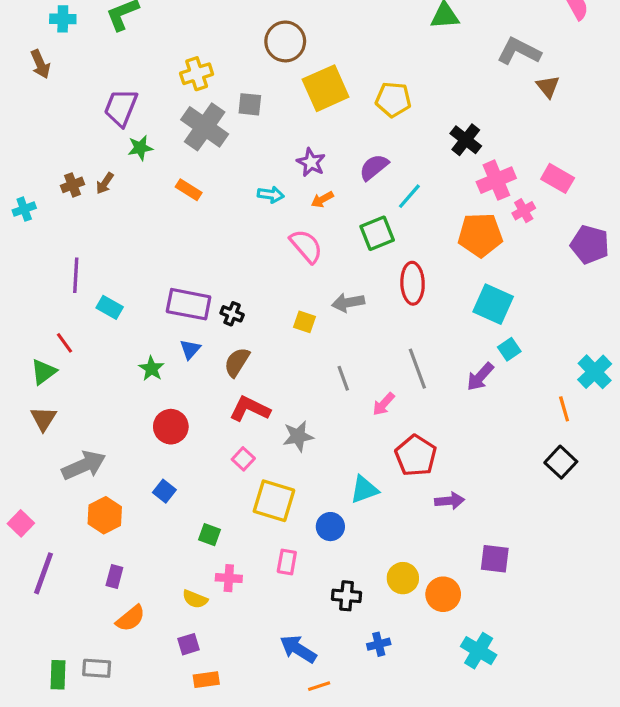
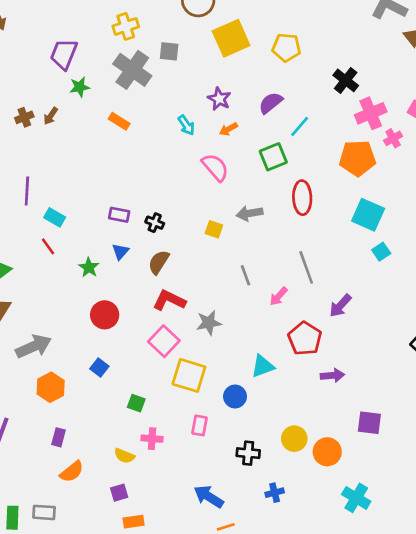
cyan arrow: (271, 195) -> (186, 125), turned 48
purple rectangle: (189, 304) -> (119, 215), size x0.6
red line: (64, 343) -> (48, 246), moved
purple arrow: (480, 377) -> (340, 306), moved
pink square: (243, 459) -> (164, 341), size x1.6

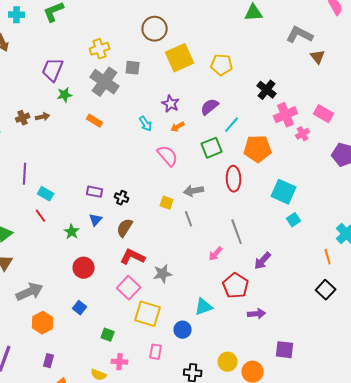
brown arrow: (51, 116) -> (43, 117), turned -136
orange pentagon: (358, 158) -> (258, 149), moved
gray line: (246, 275) -> (189, 219), moved

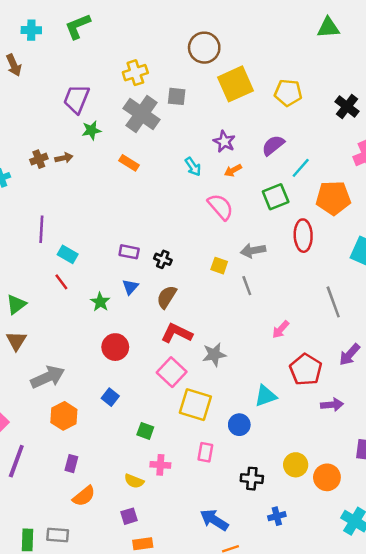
black cross: (267, 90) -> (347, 106), moved
gray line: (237, 232) -> (333, 302), moved
purple arrow: (263, 261) -> (350, 355), moved

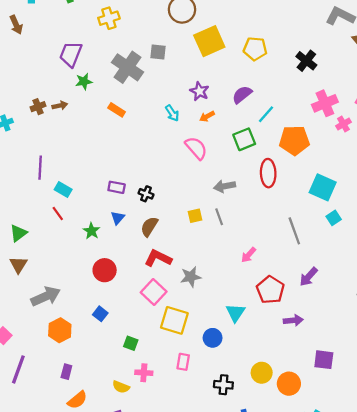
yellow cross: (135, 73) -> (109, 18), moved
yellow square: (219, 266) -> (195, 216), moved, turned -32
cyan triangle: (266, 396) -> (235, 313), turned -36

